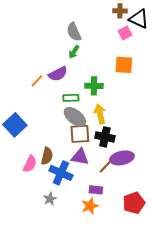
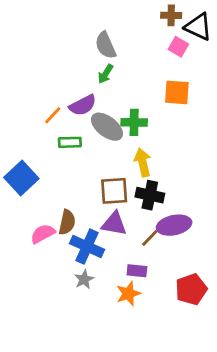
pink square: (125, 33) -> (178, 47), turned -32
green rectangle: (71, 98) -> (70, 142), moved
gray ellipse: (75, 117) -> (107, 127), moved
pink semicircle: (30, 164) -> (43, 234), turned -144
gray star: (50, 199) -> (84, 279), moved

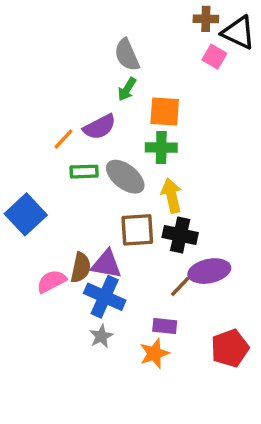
orange square: (177, 92) -> (165, 112), moved
gray ellipse: (107, 127) -> (125, 177), moved
purple triangle: (114, 224) -> (106, 264), moved

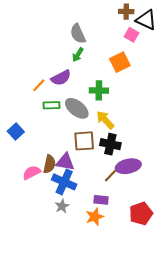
orange square: (165, 112) -> (120, 62), moved, turned -30
yellow arrow: (172, 196) -> (105, 120), turned -30
blue square: (26, 214) -> (16, 131), size x0.7

